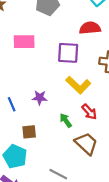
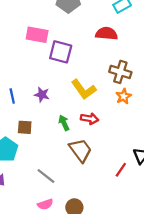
purple square: (68, 53) -> (61, 52), moved
red arrow: (89, 112) -> (90, 119), turned -49

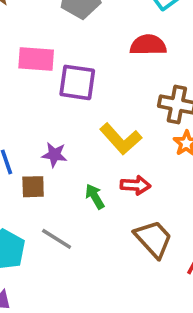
brown square: (25, 127) -> (33, 187), moved
brown trapezoid: (80, 150) -> (153, 239), moved
gray line: (46, 176) -> (57, 239), moved

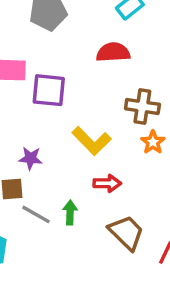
green arrow: (95, 196) -> (70, 212), moved, turned 35
gray line: (57, 239) -> (36, 214), moved

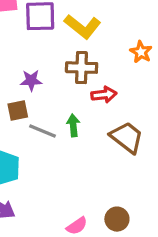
brown cross: (142, 107) -> (82, 68), moved
yellow L-shape: (92, 141) -> (82, 26), moved

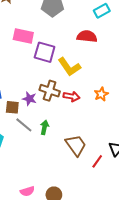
brown cross: (82, 68) -> (50, 91), moved
purple star: (31, 80) -> (29, 99), moved
red arrow: (104, 95) -> (72, 96), moved

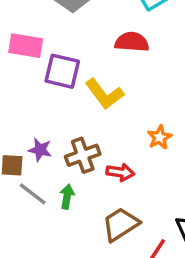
brown cross: (50, 91) -> (83, 155), moved, turned -36
red arrow: (72, 96) -> (120, 172), moved
brown trapezoid: (76, 145) -> (121, 224), turned -85

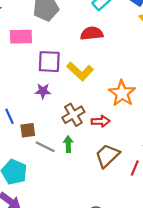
pink rectangle: (26, 46) -> (21, 37), moved
orange star: (159, 137) -> (122, 93), size x1.6
purple star: (40, 150) -> (43, 91), moved

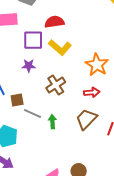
red semicircle: (92, 33) -> (54, 22), moved
red arrow: (101, 121) -> (92, 92), moved
green arrow: (68, 144) -> (52, 122), moved

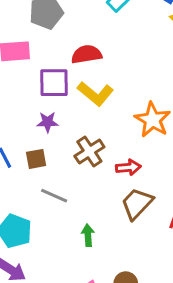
red arrow: (92, 92) -> (128, 167), moved
brown square: (17, 100) -> (36, 159), moved
green arrow: (52, 122) -> (88, 235), moved

